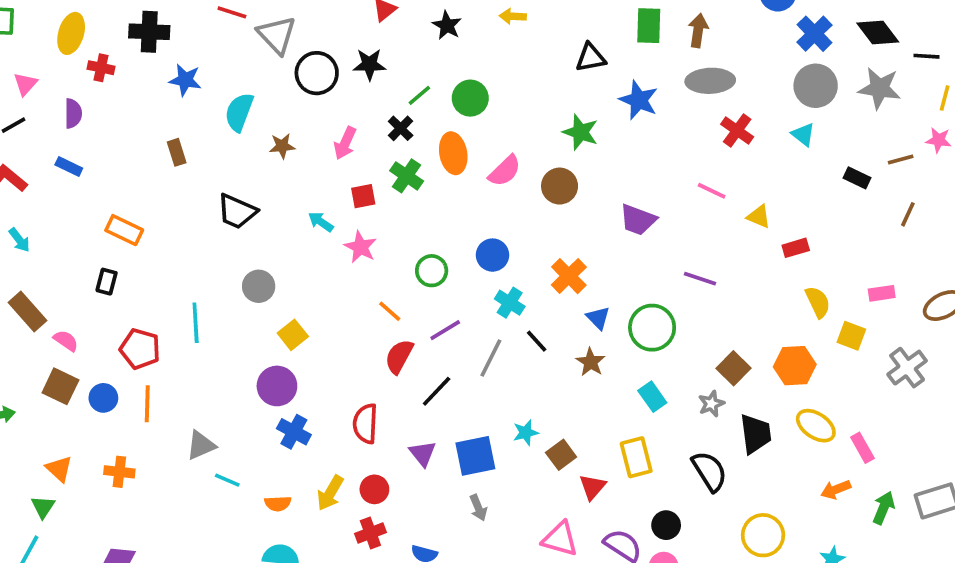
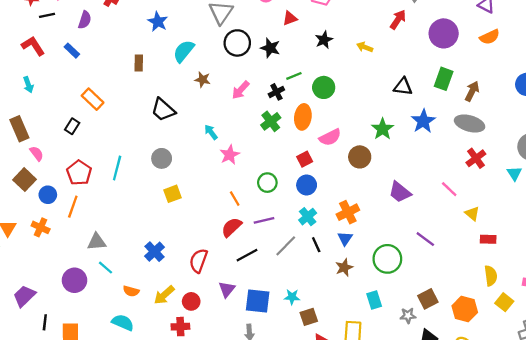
red square: (363, 196) -> (305, 159), moved, turned -35
blue triangle: (598, 318) -> (345, 239), moved
purple circle: (277, 386) -> (74, 280), moved
orange cross: (119, 472) -> (41, 227), moved

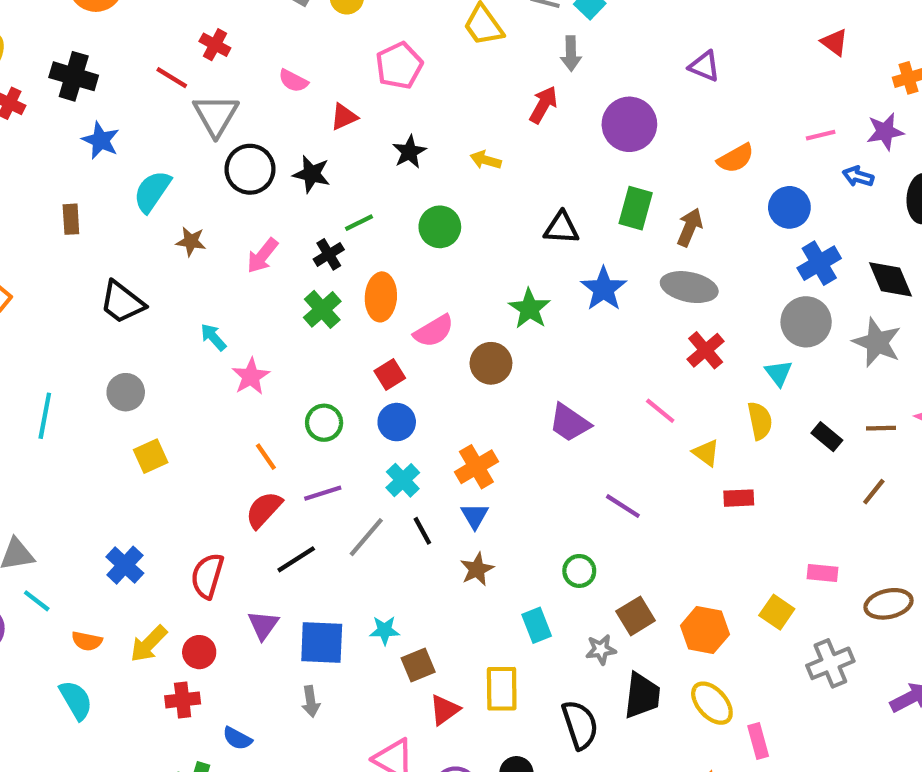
orange semicircle: (490, 37) -> (736, 158), moved
green circle: (324, 87) -> (440, 227), moved
green circle: (387, 259) -> (579, 571), moved, size x0.6
yellow semicircle: (491, 276) -> (760, 421), moved
cyan semicircle: (123, 323) -> (76, 700), turned 40

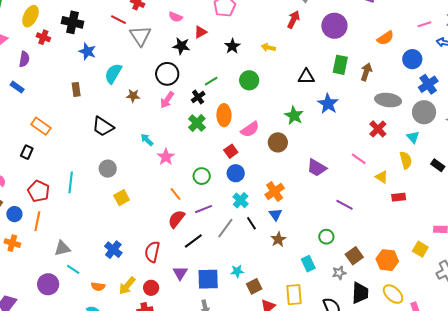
black circle: (250, 169) -> (167, 74), moved
black star: (312, 174) -> (181, 46), moved
gray ellipse: (689, 287) -> (388, 100), moved

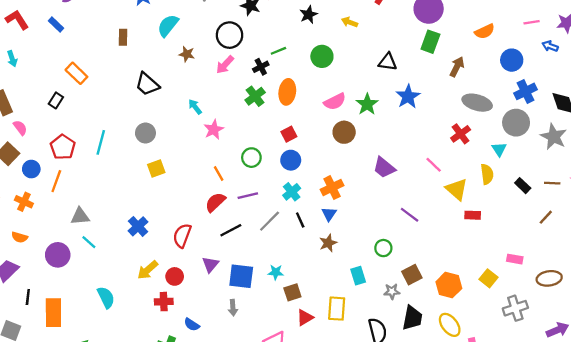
green rectangle: (340, 65) -> (430, 42), moved
pink semicircle: (250, 129) -> (335, 102), moved
yellow triangle: (382, 177) -> (457, 189), size x1.5
orange semicircle: (98, 287) -> (20, 237), moved

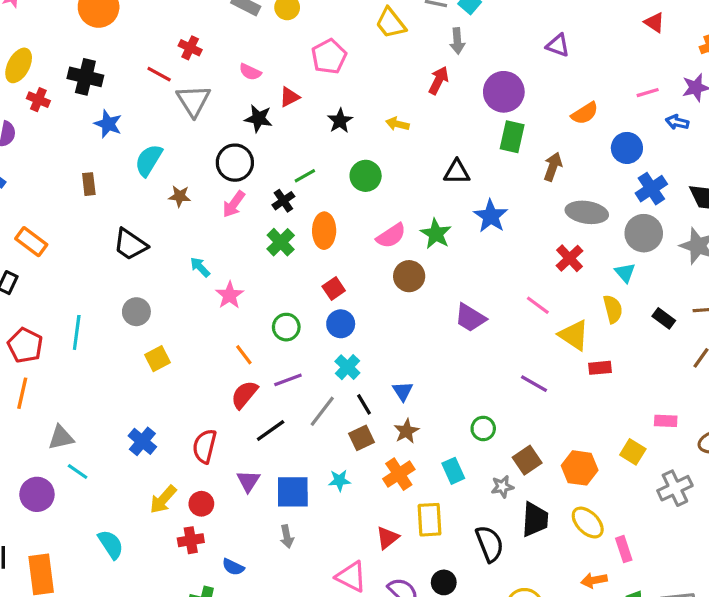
orange cross: (332, 188) -> (399, 474), moved
purple line: (410, 215) -> (534, 384), moved
brown square: (292, 292) -> (361, 438), moved

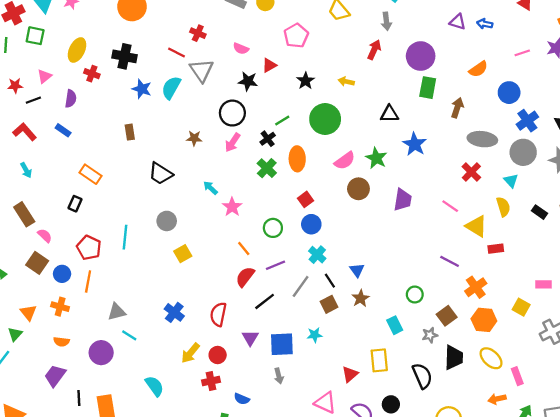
blue arrow: (677, 122) -> (485, 24), moved
cyan semicircle: (149, 160) -> (171, 88), moved
green circle: (366, 176) -> (325, 119), size x1.4
purple trapezoid: (470, 318) -> (403, 200), moved, turned -110
orange cross: (399, 474) -> (476, 287), moved

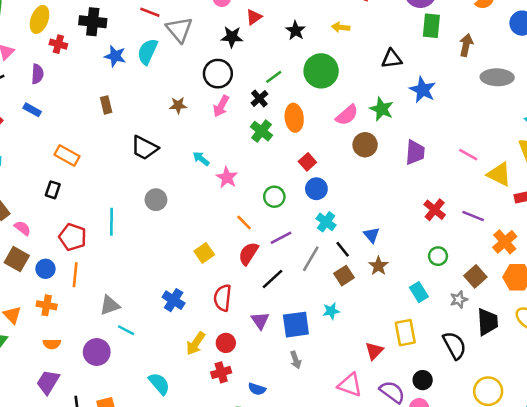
red cross: (471, 172) -> (435, 210), moved
yellow square: (183, 254) -> (204, 253), moved

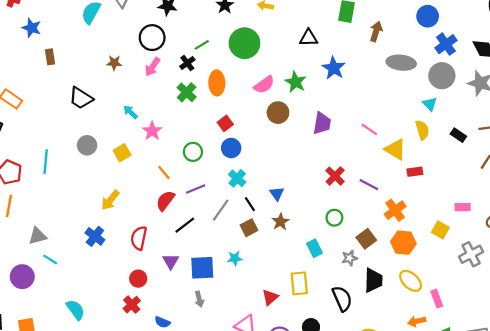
blue star: (115, 56) -> (32, 28), moved
yellow square: (204, 253) -> (122, 153), moved
yellow arrow: (196, 343) -> (110, 200), moved
red cross: (221, 372) -> (132, 305), turned -30

